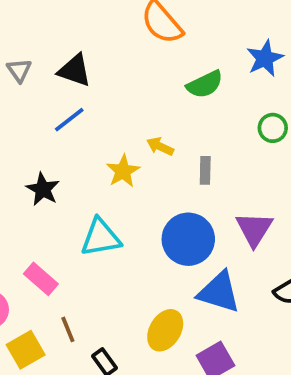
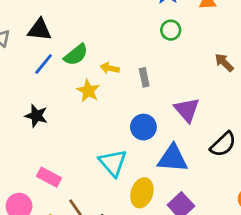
green semicircle: (205, 84) -> (76, 55), moved
green circle: (273, 128) -> (171, 30), moved
cyan triangle: (101, 237) -> (113, 163), moved, turned -48
blue circle: (188, 239) -> (143, 127), size x0.7

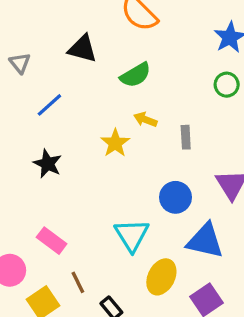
black triangle: (39, 30) -> (82, 49), moved
green semicircle: (76, 55) -> (135, 75), moved
blue line: (44, 64) -> (49, 105), moved

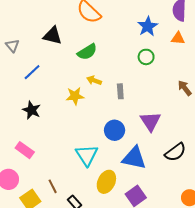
yellow star: (115, 143) -> (75, 96), turned 30
pink rectangle: (52, 241) -> (25, 150), moved

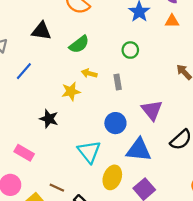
green circle: (146, 57) -> (130, 50), moved
black star: (32, 110) -> (49, 119), moved
brown line: (53, 186) -> (57, 188), turned -32

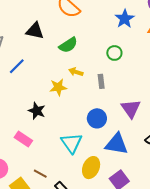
pink rectangle: (24, 153) -> (23, 139), moved

